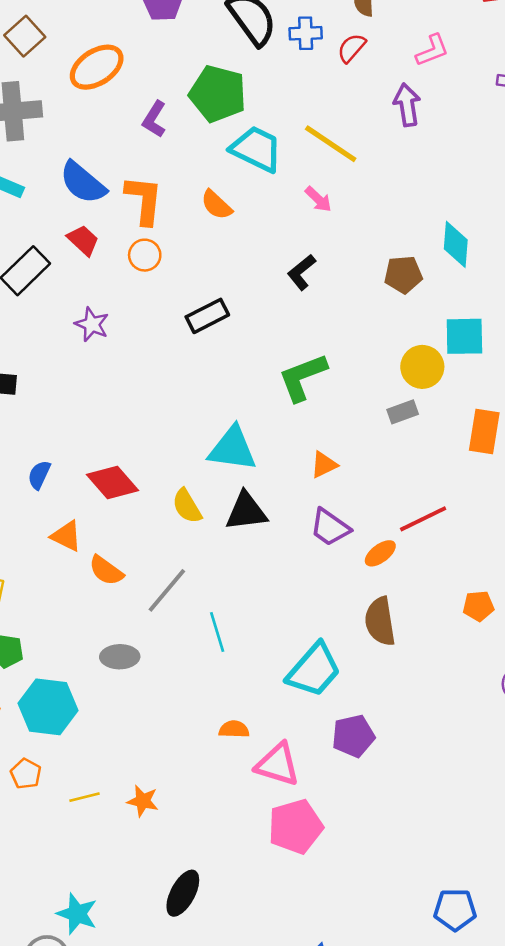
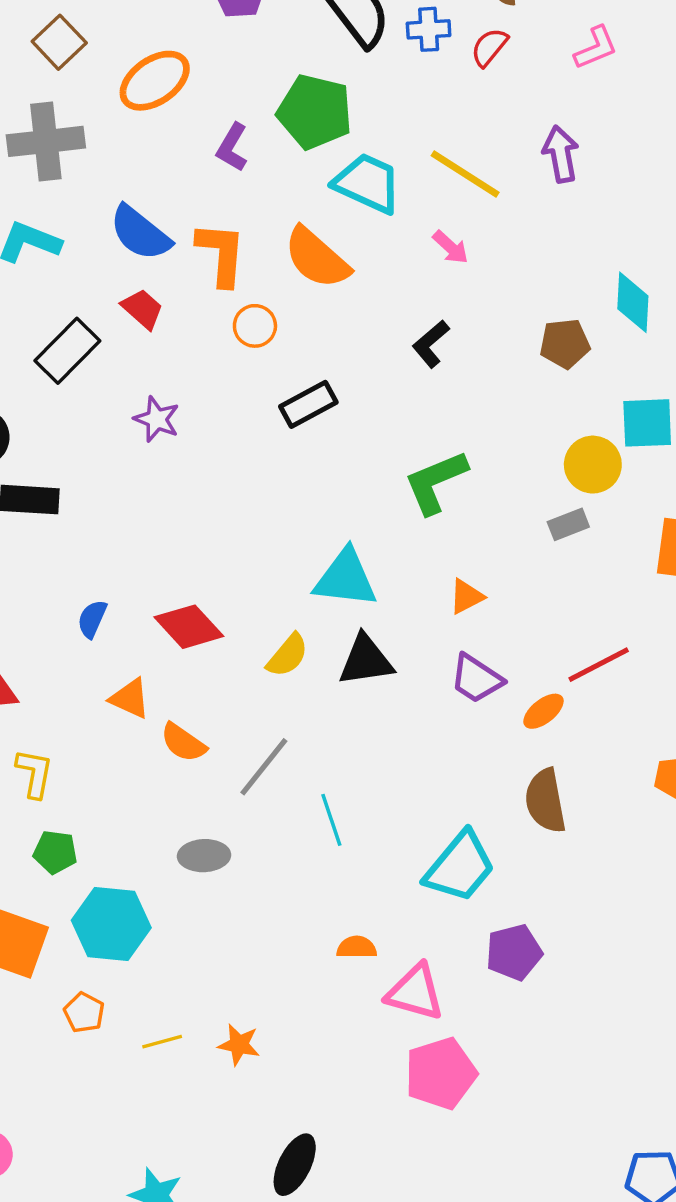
purple arrow: (407, 105) -> (561, 154), moved
orange semicircle: (216, 205) -> (317, 258), size x1.6
orange circle: (145, 255) -> (255, 326), moved
yellow semicircle: (187, 506) -> (288, 655), turned -108

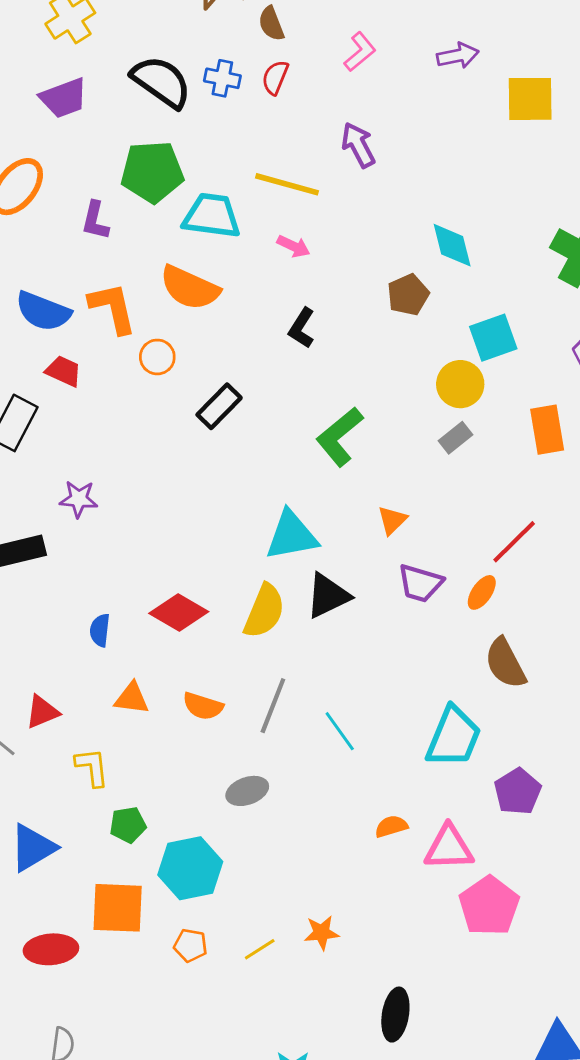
blue cross: (429, 29) -> (222, 78), turned 32
purple star: (157, 419) -> (79, 499), moved
yellow semicircle: (288, 655) -> (264, 611), size x1.4
orange triangle: (130, 698) -> (132, 698), moved

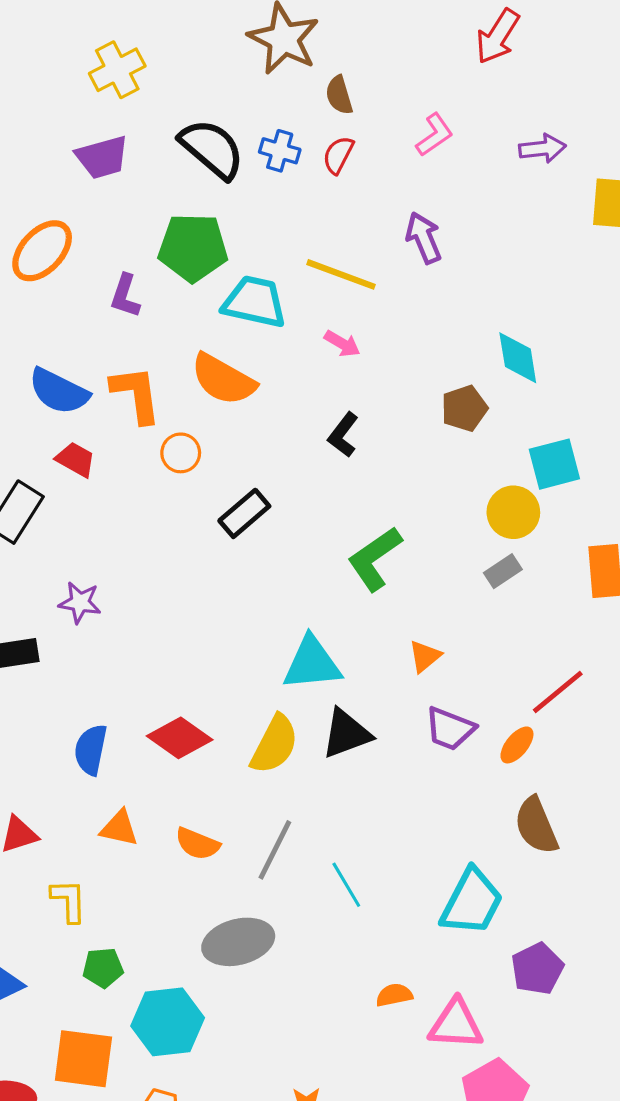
blue semicircle: (100, 630) -> (91, 750), size x1.4
gray ellipse: (247, 791) -> (238, 942), size x1.5

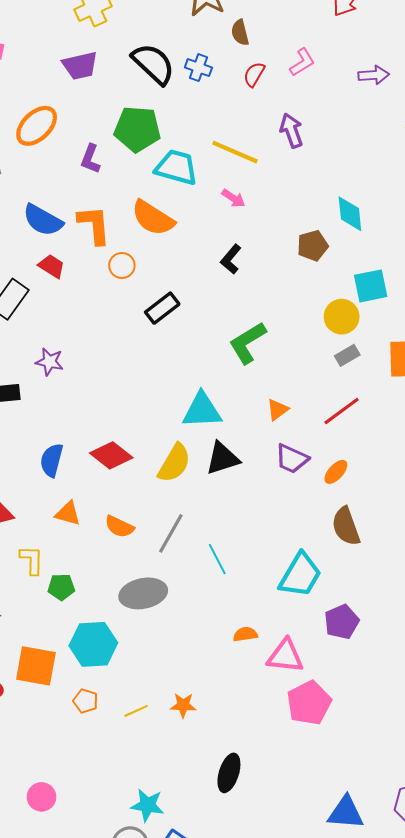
red semicircle: (338, 155) -> (254, 74), moved
gray rectangle: (503, 571) -> (347, 355), moved
red line: (558, 692) -> (342, 411), moved
green pentagon: (103, 968) -> (61, 587), moved

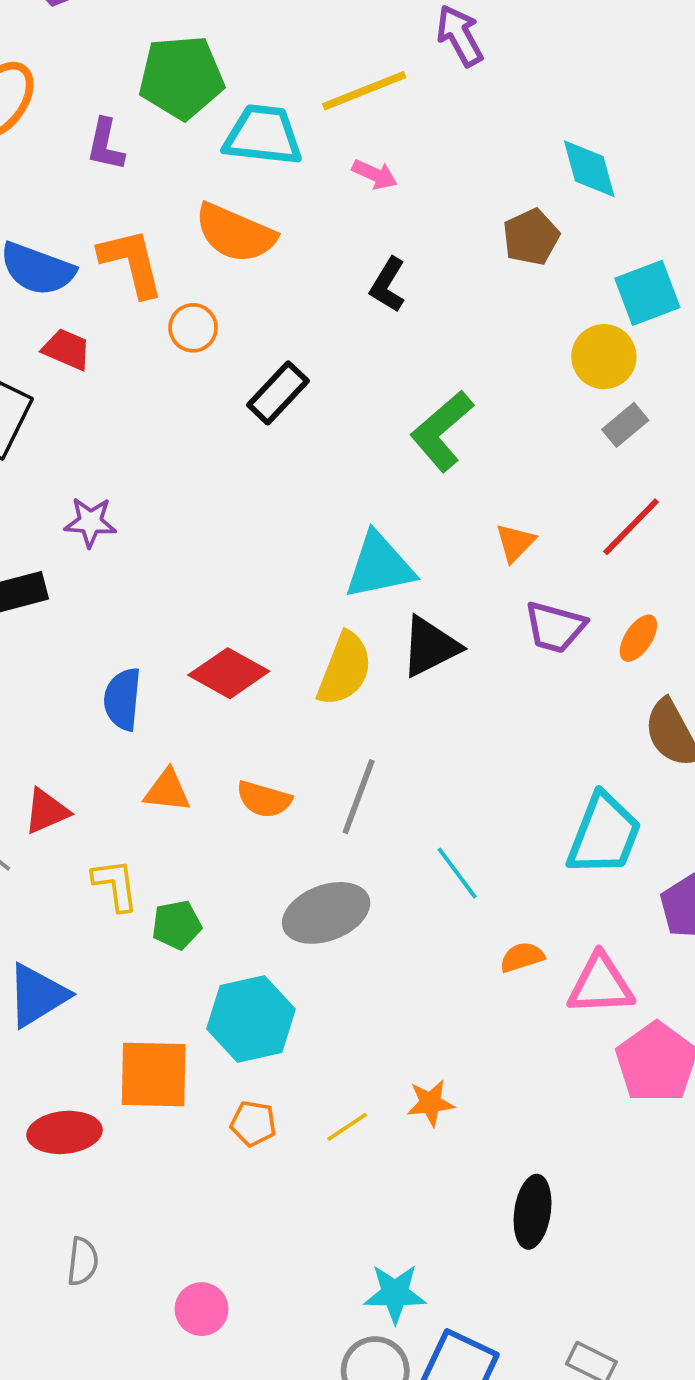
yellow line: (235, 152) -> (364, 91), turned -36
cyan line: (217, 559) -> (457, 873), moved

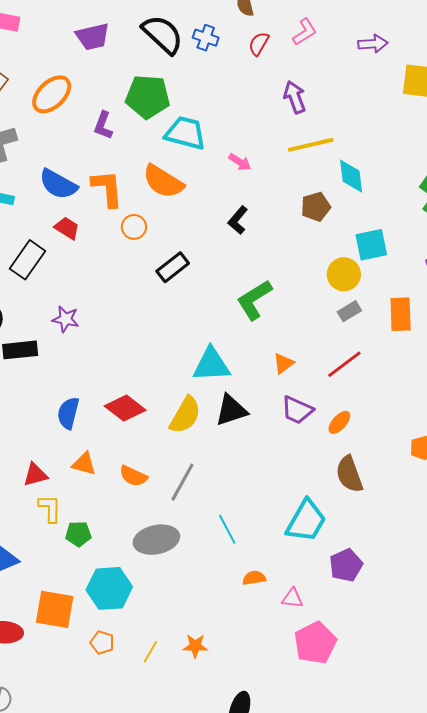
yellow line: (364, 91) -> (311, 145), moved
red triangle: (46, 811) -> (35, 475), moved
pink triangle: (601, 985) -> (292, 598), size x0.6
yellow line: (347, 1127) -> (150, 652), turned -35

